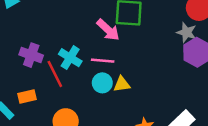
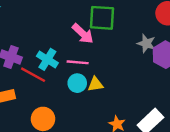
gray star: (186, 32) -> (146, 43), moved
red line: (55, 74) -> (33, 75), turned -35

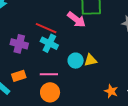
pink line: (78, 62) -> (49, 74), moved
red line: (33, 75) -> (46, 28), moved

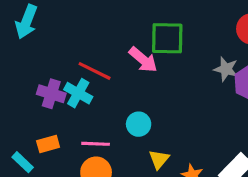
cyan cross: (49, 43) -> (78, 93), moved
yellow triangle: (91, 60) -> (159, 159), moved, turned -40

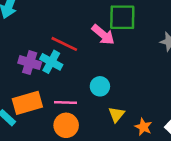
orange rectangle: (48, 144) -> (27, 103), size x1.6

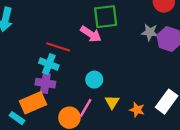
purple cross: (30, 63) -> (45, 83), moved
pink line: (66, 102) -> (86, 108), moved, turned -54

